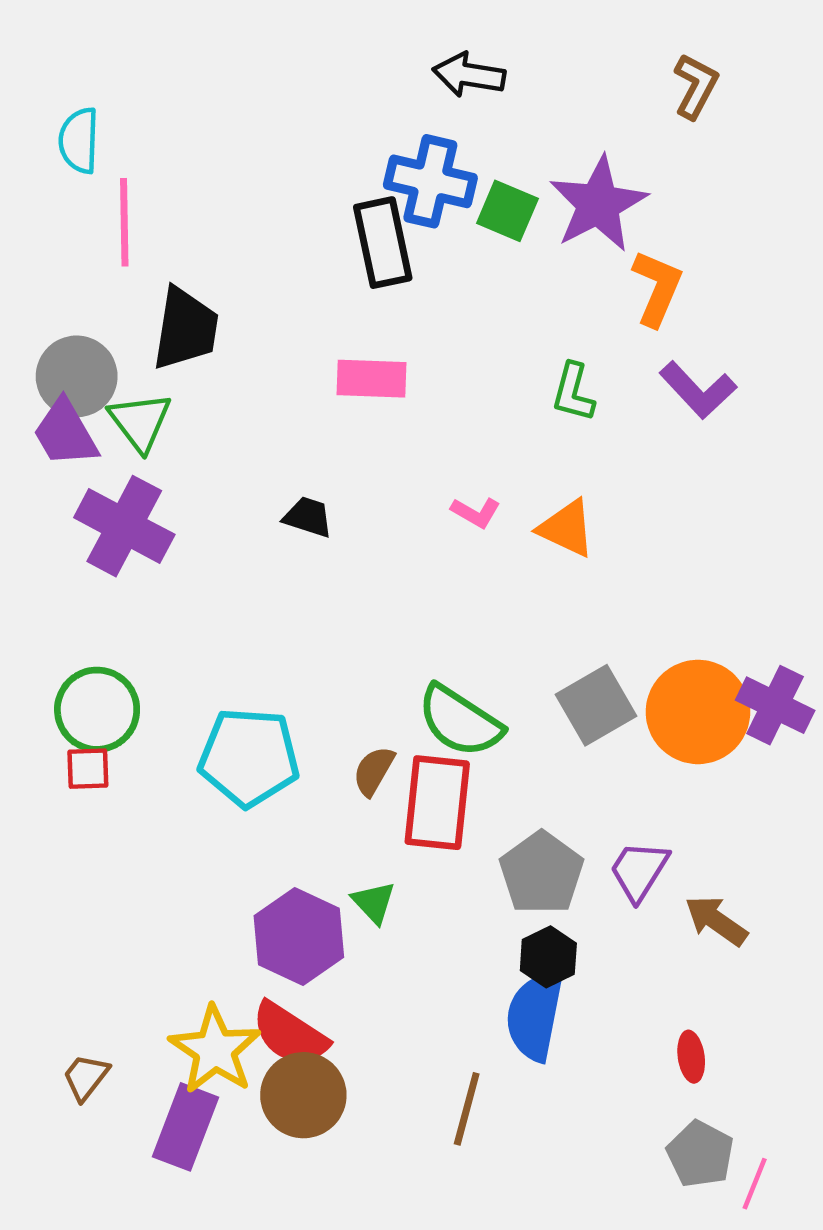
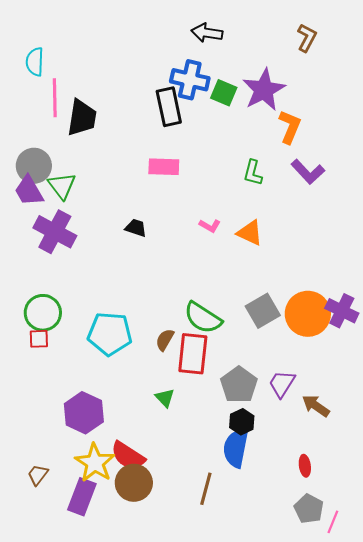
black trapezoid: (185, 329) -> (82, 118), moved
purple hexagon: (299, 936) -> (84, 413), moved

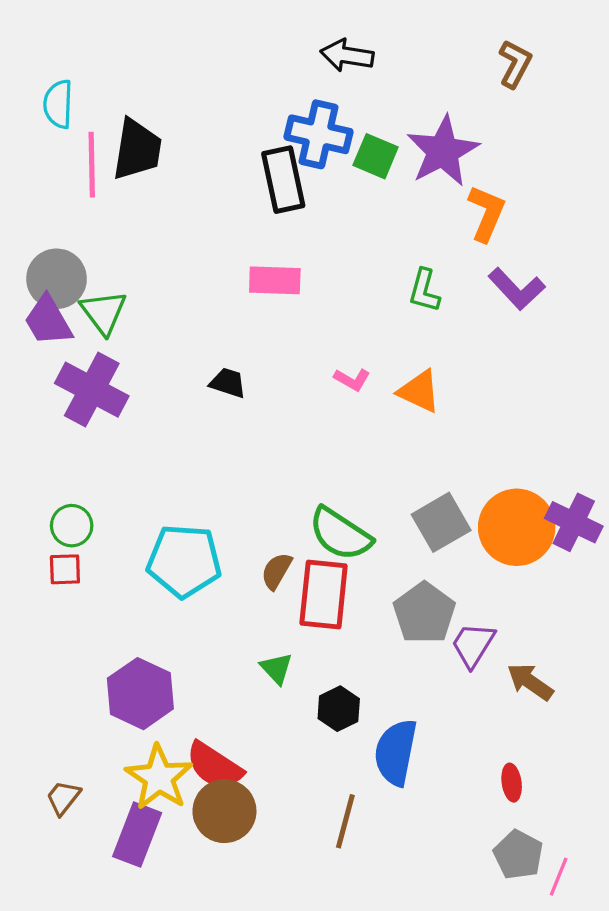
black trapezoid: (82, 118) -> (137, 149), moved
green circle: (43, 313) -> (72, 526), size x0.7
gray pentagon: (239, 385) -> (424, 613), moved
black hexagon: (242, 422) -> (339, 709), moved

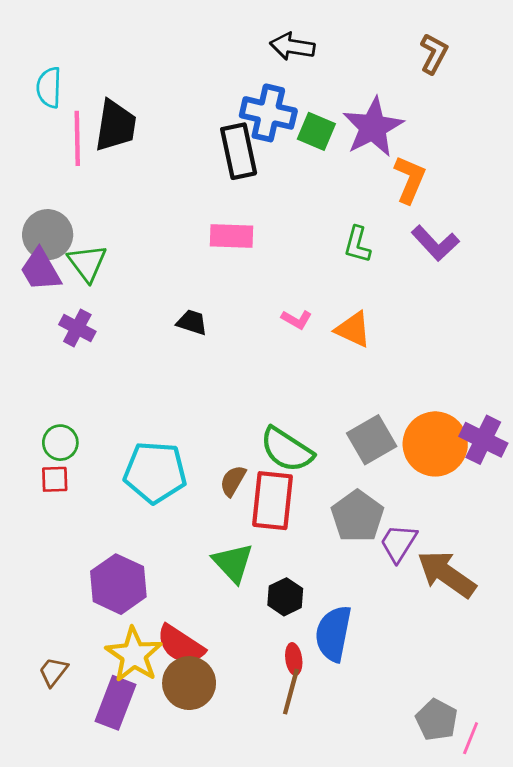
purple cross: (92, 390) -> (77, 328), size x0.6
green triangle: (277, 668) -> (233, 563), size x1.5
brown arrow: (530, 682) -> (447, 574), size x1.5
red ellipse: (512, 783) -> (294, 659), moved

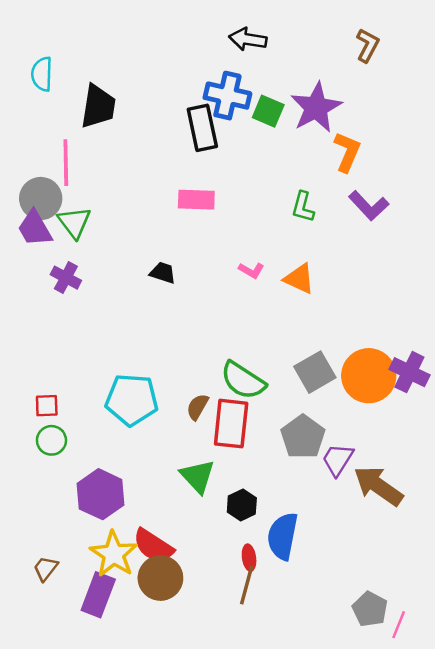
pink line: (77, 138) -> (66, 163), moved
green circle: (60, 443) -> (51, 440), moved

